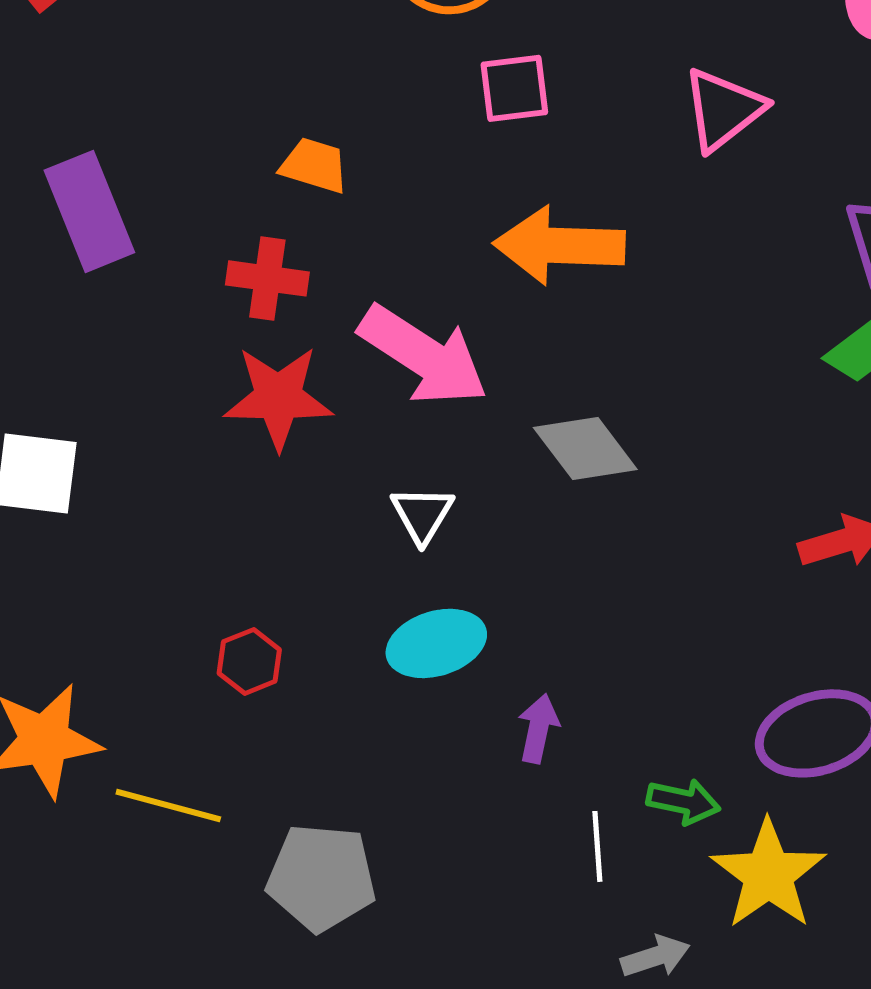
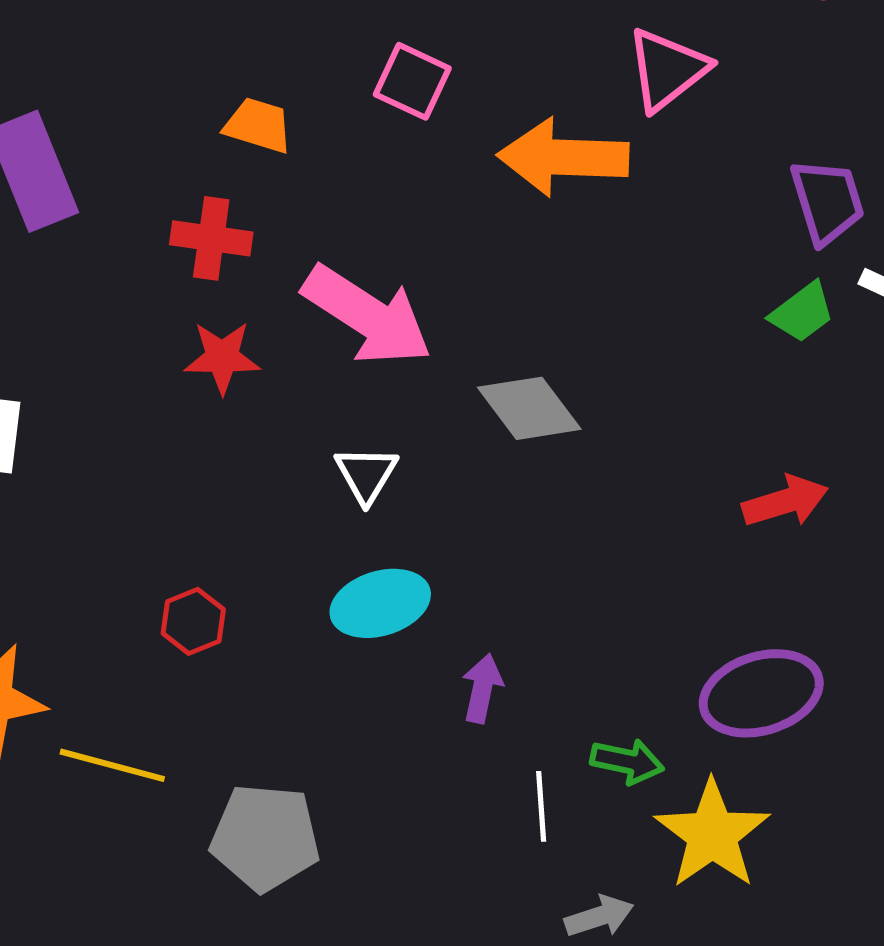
pink square: (514, 88) -> (412, 81), moved, turned 32
orange arrow: (559, 245) -> (563, 157), moved
red star: (278, 397) -> (222, 357), size x0.7

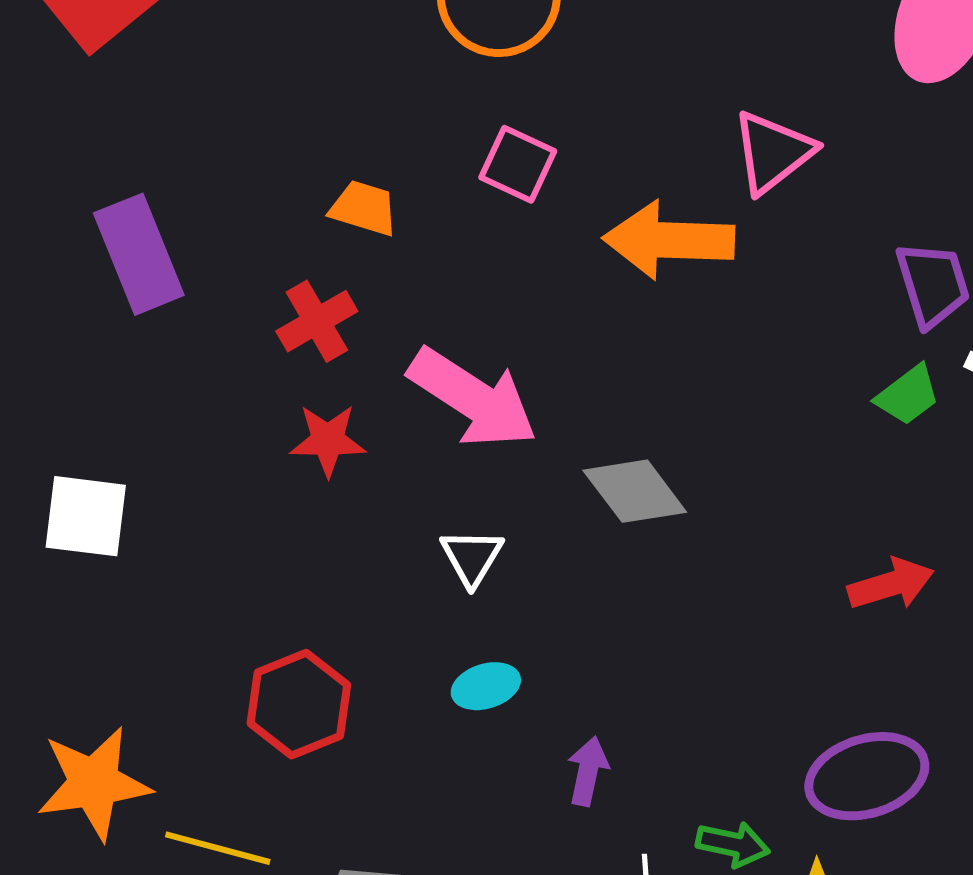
red cross: (211, 238) -> (317, 321), turned -38
cyan ellipse: (380, 603) -> (486, 686), size x0.7
red hexagon: (193, 621) -> (299, 704), size x1.6

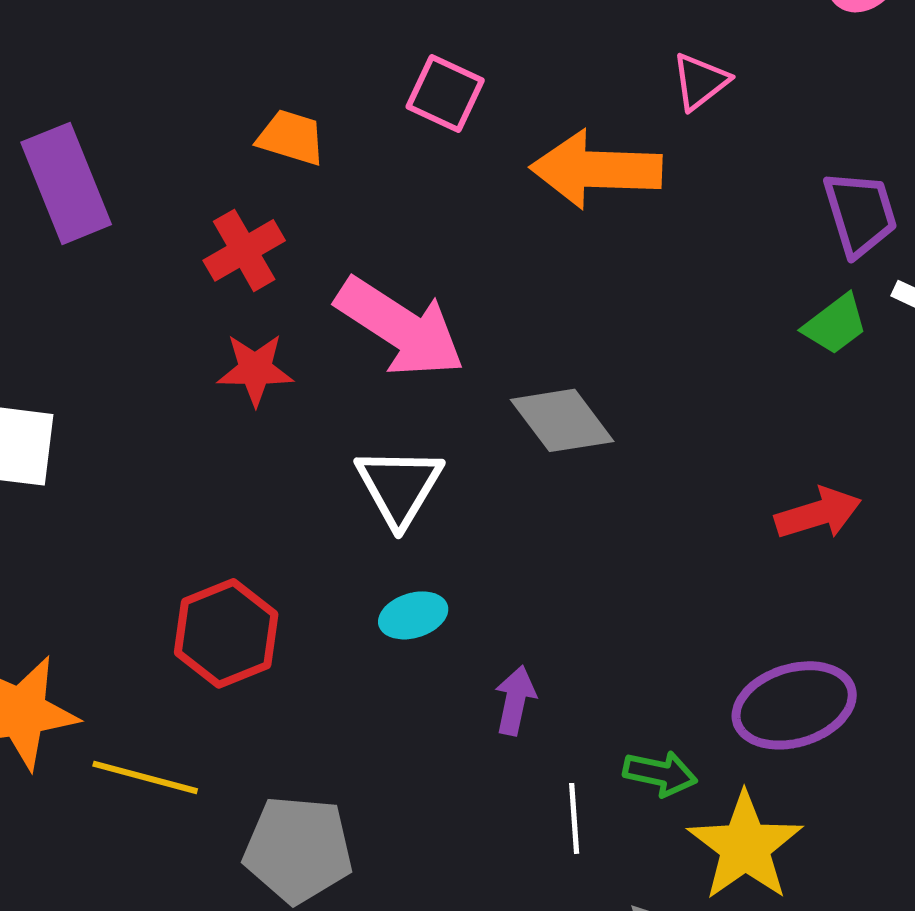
pink triangle: (773, 152) -> (700, 81), size x0.7
white triangle: (472, 557) -> (399, 486), size x1.4

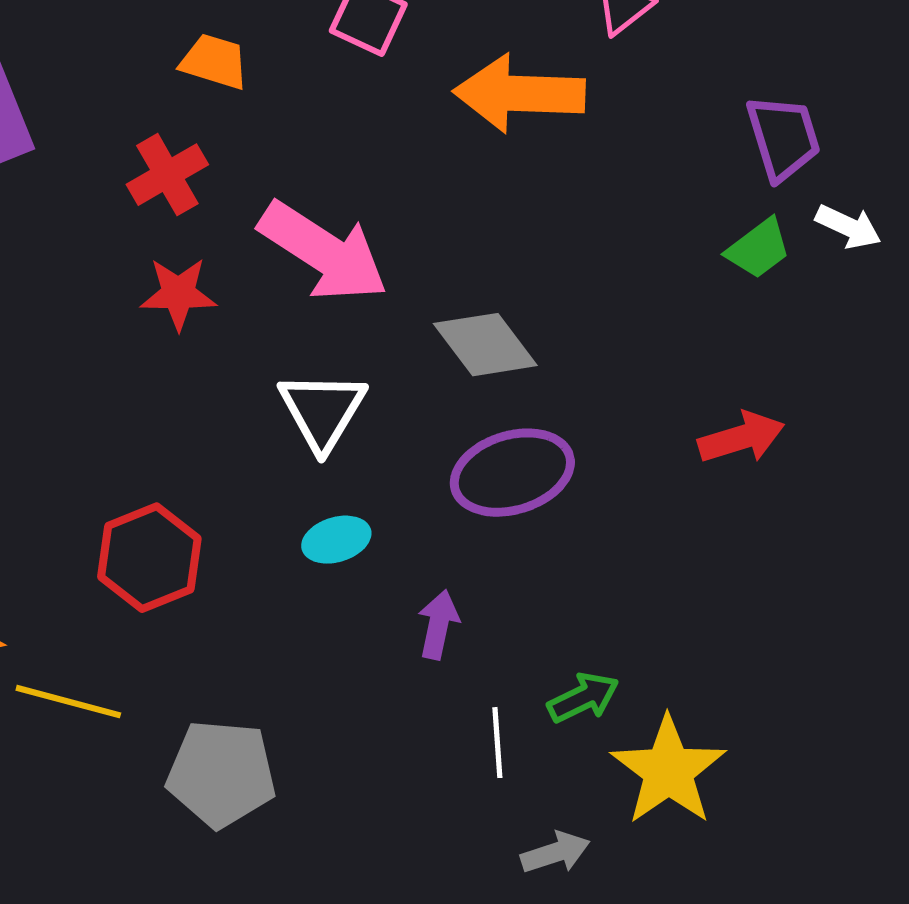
purple ellipse: (794, 705) -> (512, 473), moved
green arrow: (660, 773) -> (583, 698), turned -38

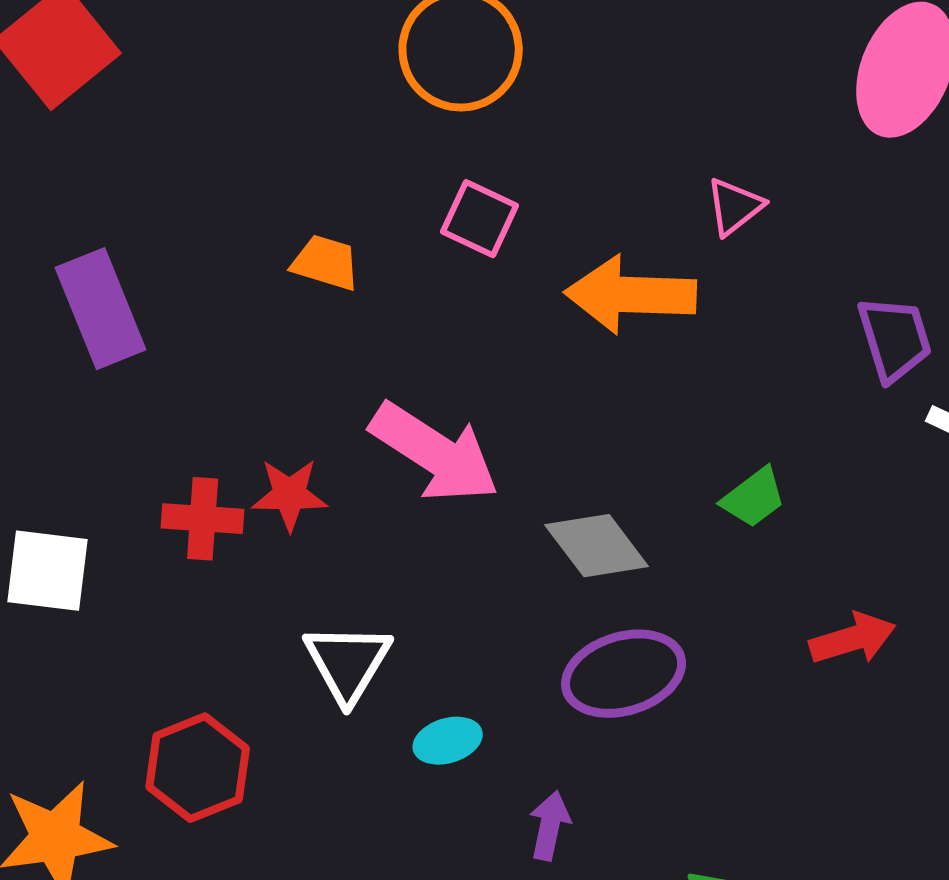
red cross: (167, 175) -> (203, 519), moved, turned 34
green trapezoid: (758, 249) -> (754, 498), moved
white triangle: (322, 411) -> (348, 663), moved
red hexagon: (149, 558) -> (198, 768), moved

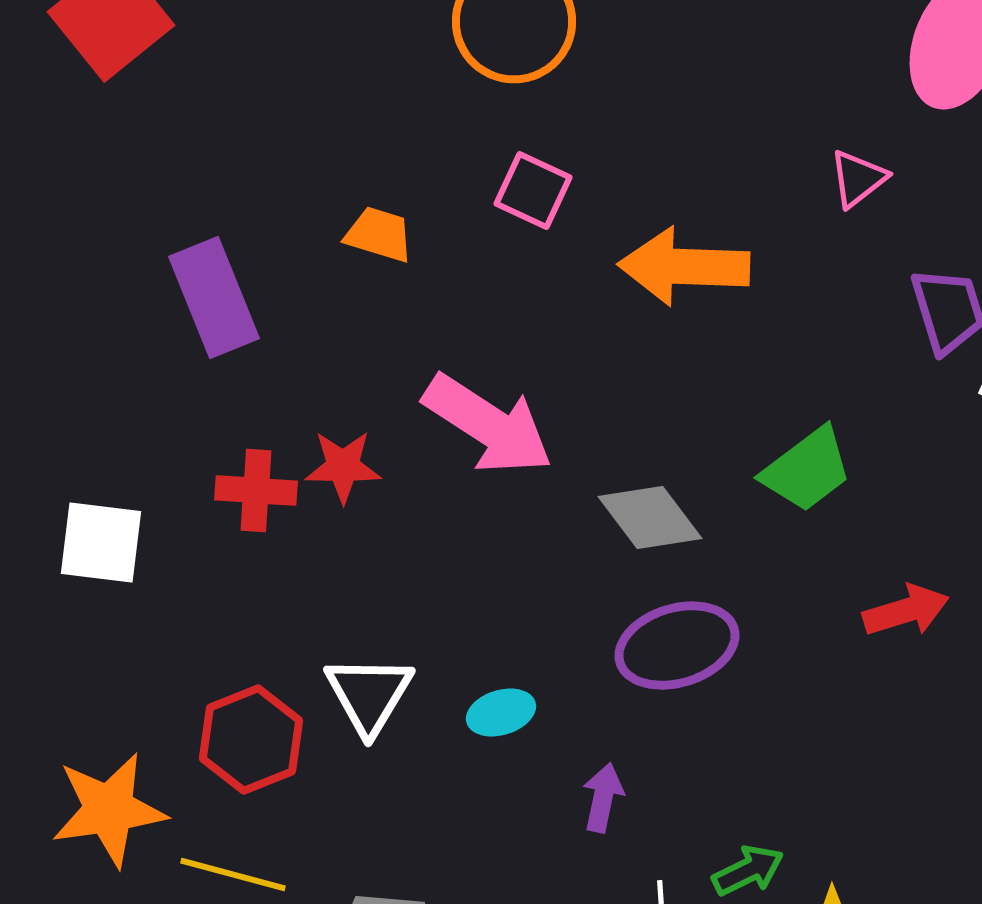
pink triangle: (735, 207) -> (858, 178), moved
purple rectangle: (101, 309) -> (214, 298), moved
green trapezoid: (754, 498) -> (807, 470), size x1.4
white triangle: (348, 663) -> (369, 694), moved

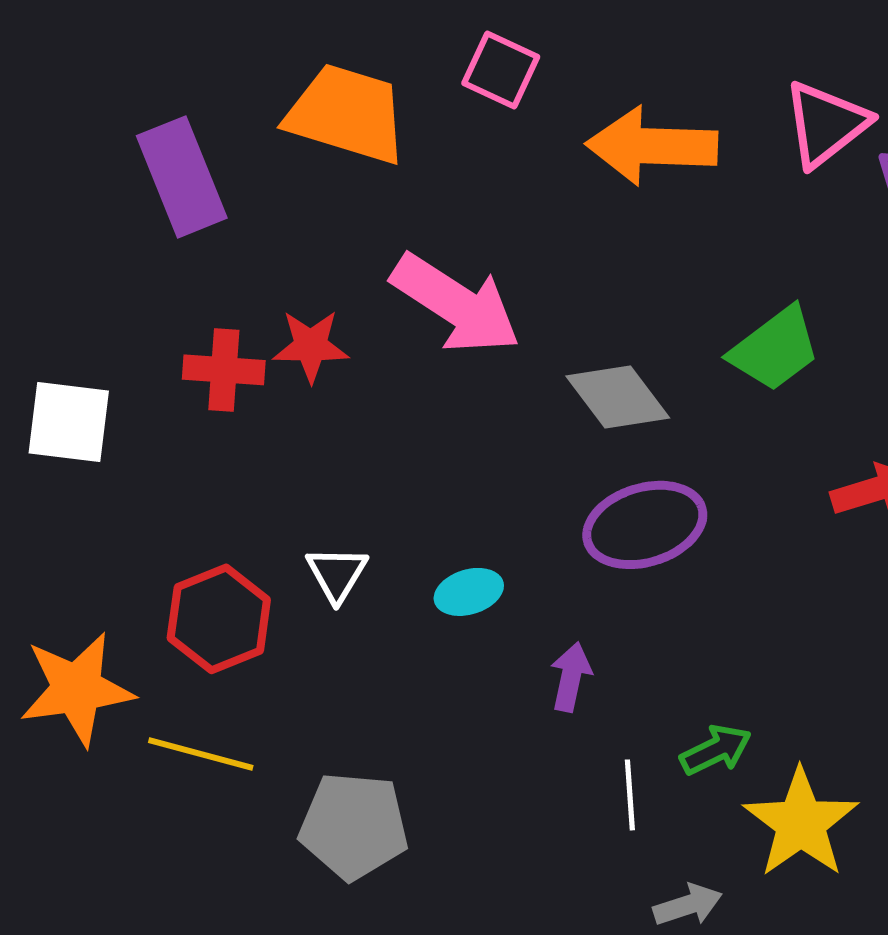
pink triangle: (858, 178) -> (826, 124), moved, size x1.5
orange trapezoid: (379, 234) -> (347, 114), size x1.8
white triangle: (369, 694) -> (337, 574), size x0.7

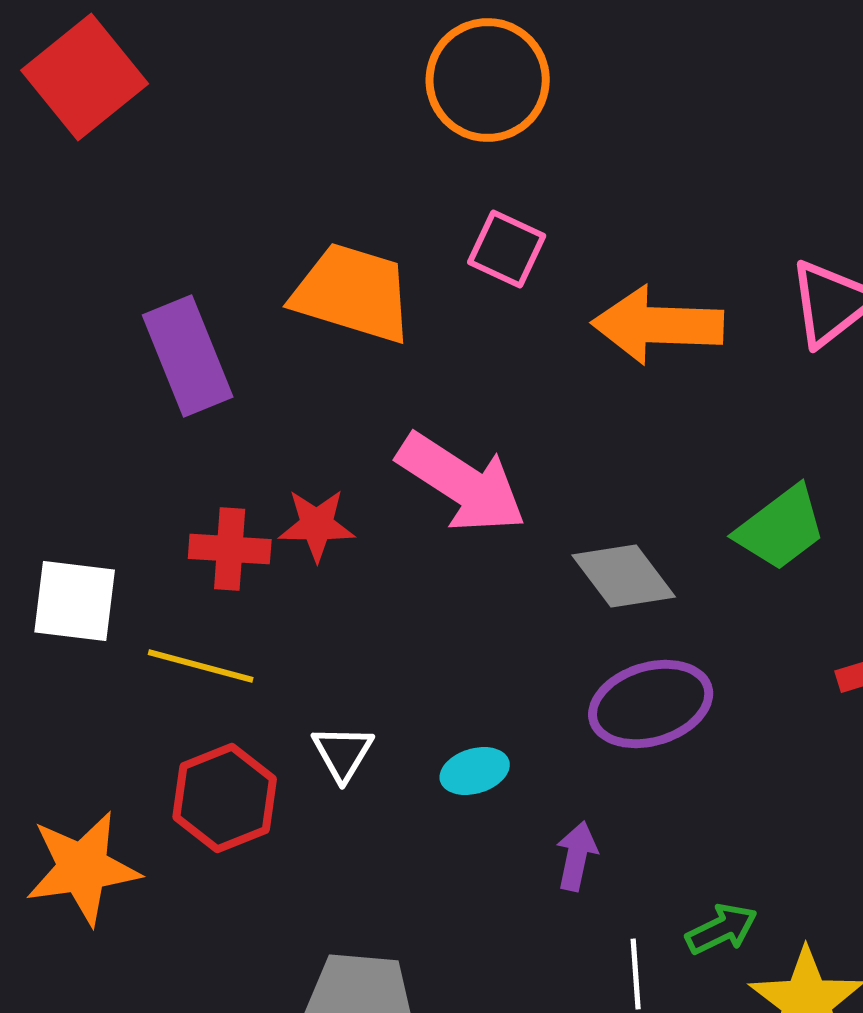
yellow line: (201, 754) -> (201, 666), moved

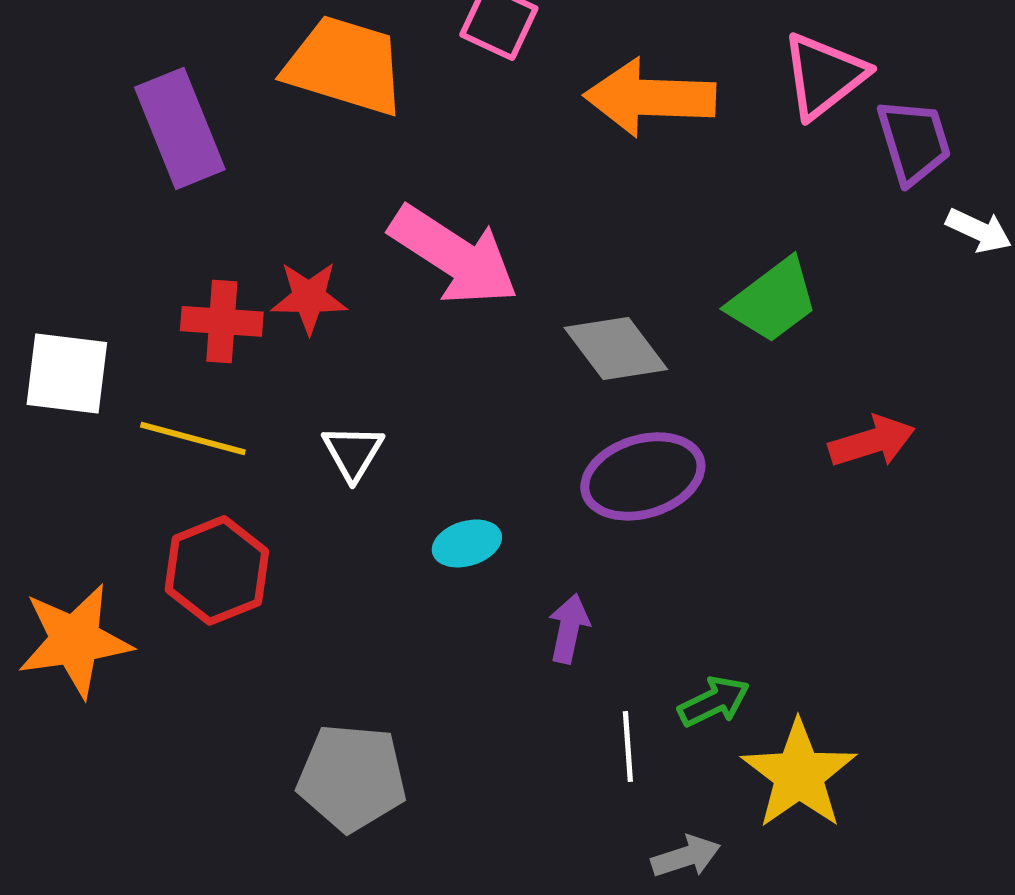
white triangle: (343, 753) -> (353, 452), moved

